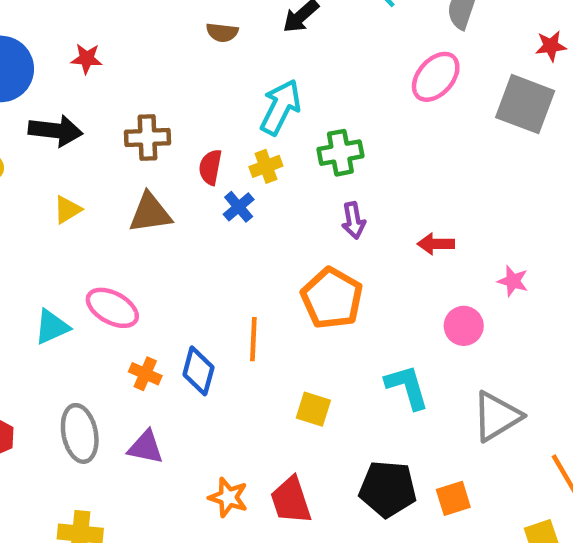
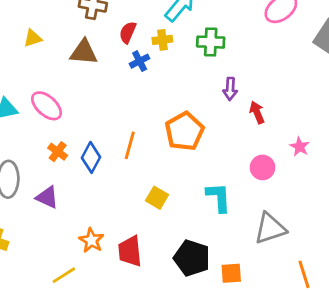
purple arrow: (353, 220) -> (230, 89), moved
red arrow: (436, 244) -> (257, 112), turned 55

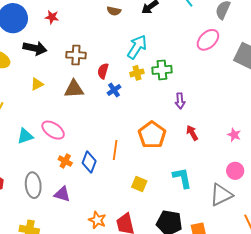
yellow cross: (162, 40) -> (137, 73), moved
red arrow: (257, 112) -> (192, 133), moved
pink circle: (263, 167) -> (235, 171), moved

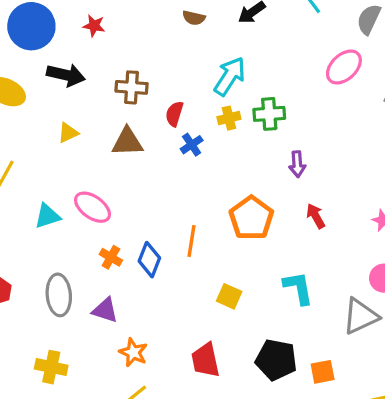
orange star: (97, 220) -> (133, 352), moved

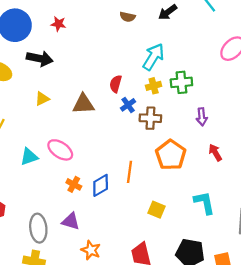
brown cross: (132, 87) -> (150, 118), moved
blue diamond: (149, 260) -> (101, 185), turned 40
gray ellipse: (59, 295) -> (38, 228), moved

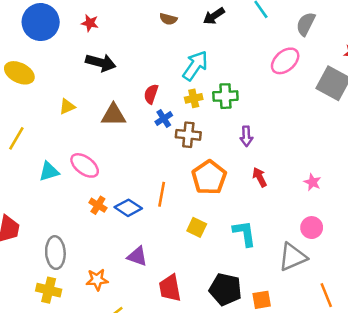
black arrow: (40, 59) -> (101, 63), moved
blue diamond: (101, 185) -> (128, 208), turned 60
yellow square: (156, 210) -> (197, 227), moved
purple triangle: (71, 221) -> (137, 256), moved
orange star: (91, 250) -> (97, 280), moved, turned -30

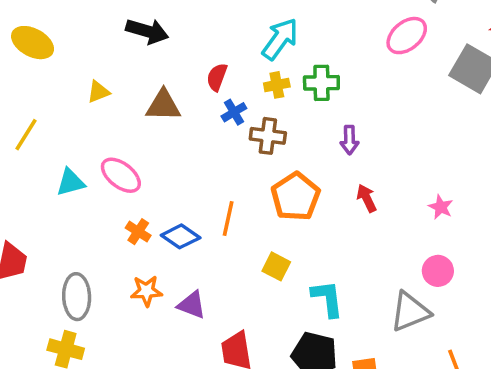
cyan L-shape: (244, 233) -> (327, 299), moved
orange star: (97, 280) -> (146, 291), moved

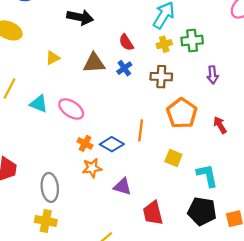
red semicircle: (217, 77) -> (126, 42), turned -48
blue cross: (234, 112) -> (124, 68), moved
cyan triangle: (71, 182) -> (39, 104), moved, turned 42
red arrow: (367, 198) -> (220, 125), moved
orange star: (146, 291) -> (92, 168), moved

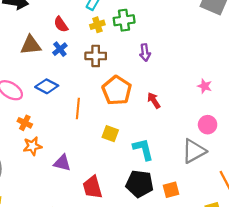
blue diamond: (112, 144) -> (47, 86), moved

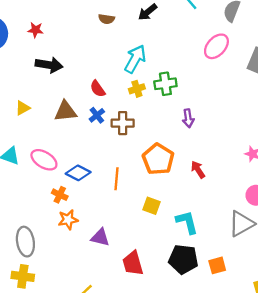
brown cross: (96, 56) -> (123, 123), moved
blue diamond: (47, 86) -> (78, 173), moved

